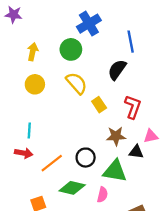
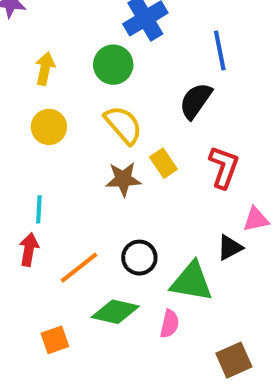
brown star: (116, 136) -> (123, 179), moved
black triangle: (136, 152) -> (230, 247), turned -35
red arrow: (24, 153) -> (29, 250), turned -90

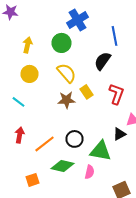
cyan line: (39, 209) -> (18, 102), moved, turned -56

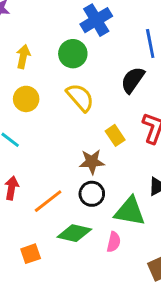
yellow rectangle: (86, 92) -> (115, 135), moved
brown star: (66, 100) -> (92, 162), moved

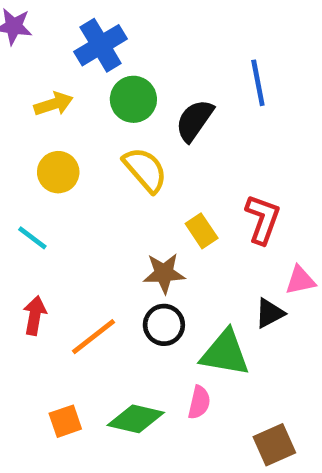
blue cross: (96, 20) -> (101, 45), moved
yellow arrow: (23, 57) -> (54, 104), turned 60
black semicircle: (133, 80) -> (195, 120), moved
green diamond: (74, 233) -> (136, 419), moved

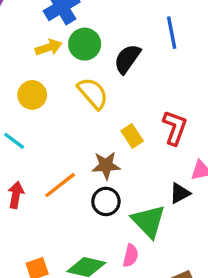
yellow arrow: (54, 104) -> (49, 47), moved
orange line: (93, 337) -> (60, 185), moved
green triangle: (225, 353) -> (149, 221), turned 36

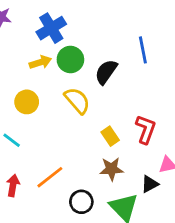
brown star: (106, 165) -> (111, 169), moved
black circle: (106, 201) -> (81, 202), moved

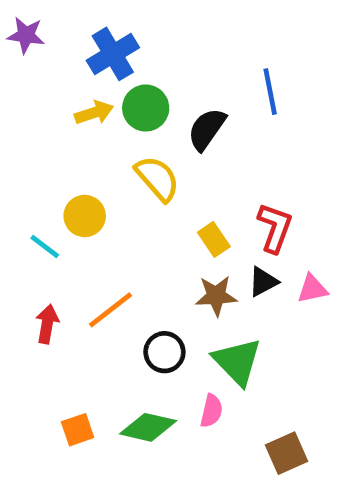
yellow circle: (27, 102) -> (85, 216), moved
black triangle: (150, 184) -> (263, 282), moved

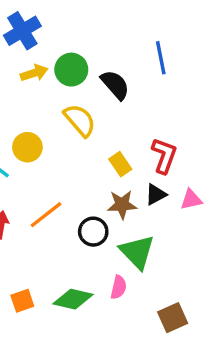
blue cross: (113, 54) -> (22, 31), moved
black semicircle: (207, 129) -> (115, 85), turned 104
black circle: (164, 352) -> (93, 232), moved

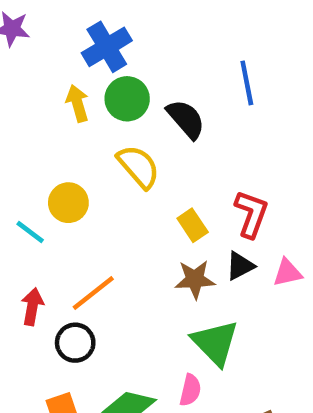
blue cross: (22, 31) -> (107, 47), moved
yellow arrow: (34, 73) -> (77, 103), turned -88
black circle: (93, 232) -> (75, 343), moved

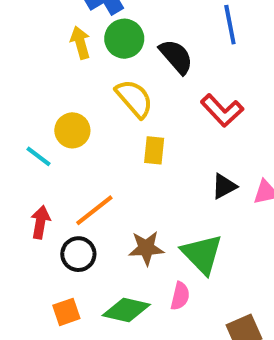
red L-shape: (251, 214) -> (222, 110), moved, turned 117
yellow rectangle: (193, 225) -> (154, 150), moved, turned 40
brown star: (195, 279) -> (146, 248), moved

